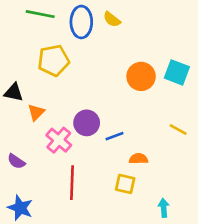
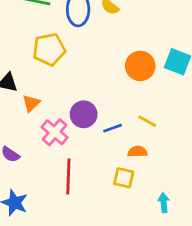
yellow line: (178, 130) -> (147, 121), moved

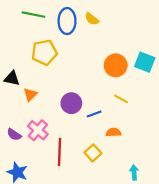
yellow line: (147, 121) -> (121, 99), moved
pink cross: (55, 132) -> (38, 130), moved
yellow square: (124, 178) -> (93, 153), moved, turned 35

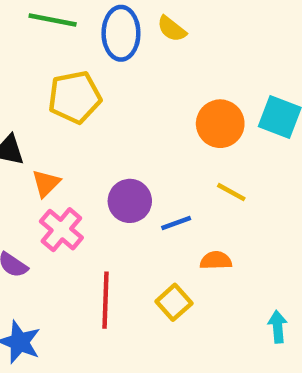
pink cross: (38, 130) -> (61, 230), moved
cyan arrow: (134, 172) -> (278, 327), moved

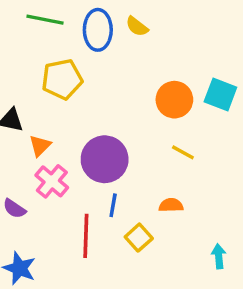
purple circle: (130, 201) -> (105, 159), size x1.4
blue line: (176, 223) -> (113, 205), moved, turned -60

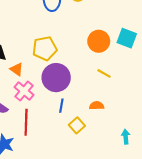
yellow pentagon: (62, 79) -> (45, 48), moved
orange triangle: (40, 146) -> (17, 69), turned -40
red line: (86, 236) -> (26, 122), moved

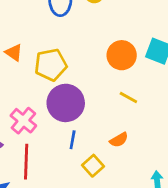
orange triangle: (17, 69) -> (14, 52), moved
orange semicircle: (97, 106) -> (119, 140), turned 152

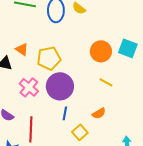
pink cross: (23, 121) -> (29, 87), moved

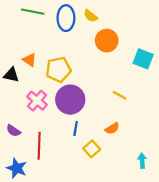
orange circle: (101, 51) -> (107, 41), moved

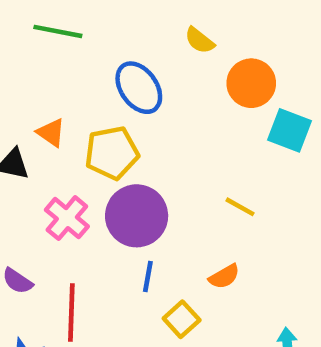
yellow semicircle: (91, 16) -> (200, 40), moved
blue ellipse: (66, 18) -> (139, 88), moved, turned -35
orange circle: (107, 41) -> (251, 83), moved

